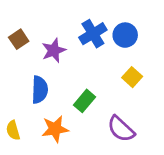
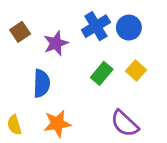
green rectangle: (85, 101) -> (102, 73), moved

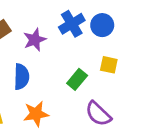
yellow square: (136, 71) -> (109, 65), turned -30
green rectangle: (102, 73) -> (77, 79), moved

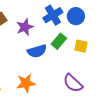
blue semicircle: (21, 77) -> (37, 51), moved, turned 72
green rectangle: (77, 79) -> (59, 41), moved

